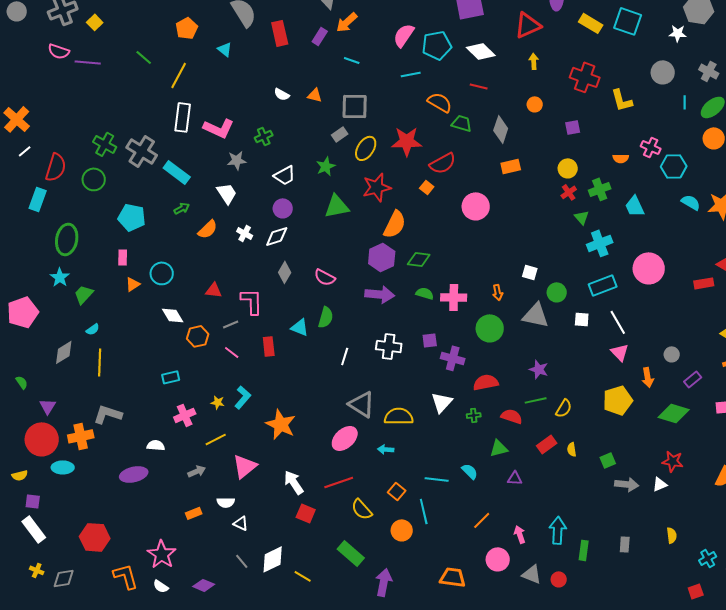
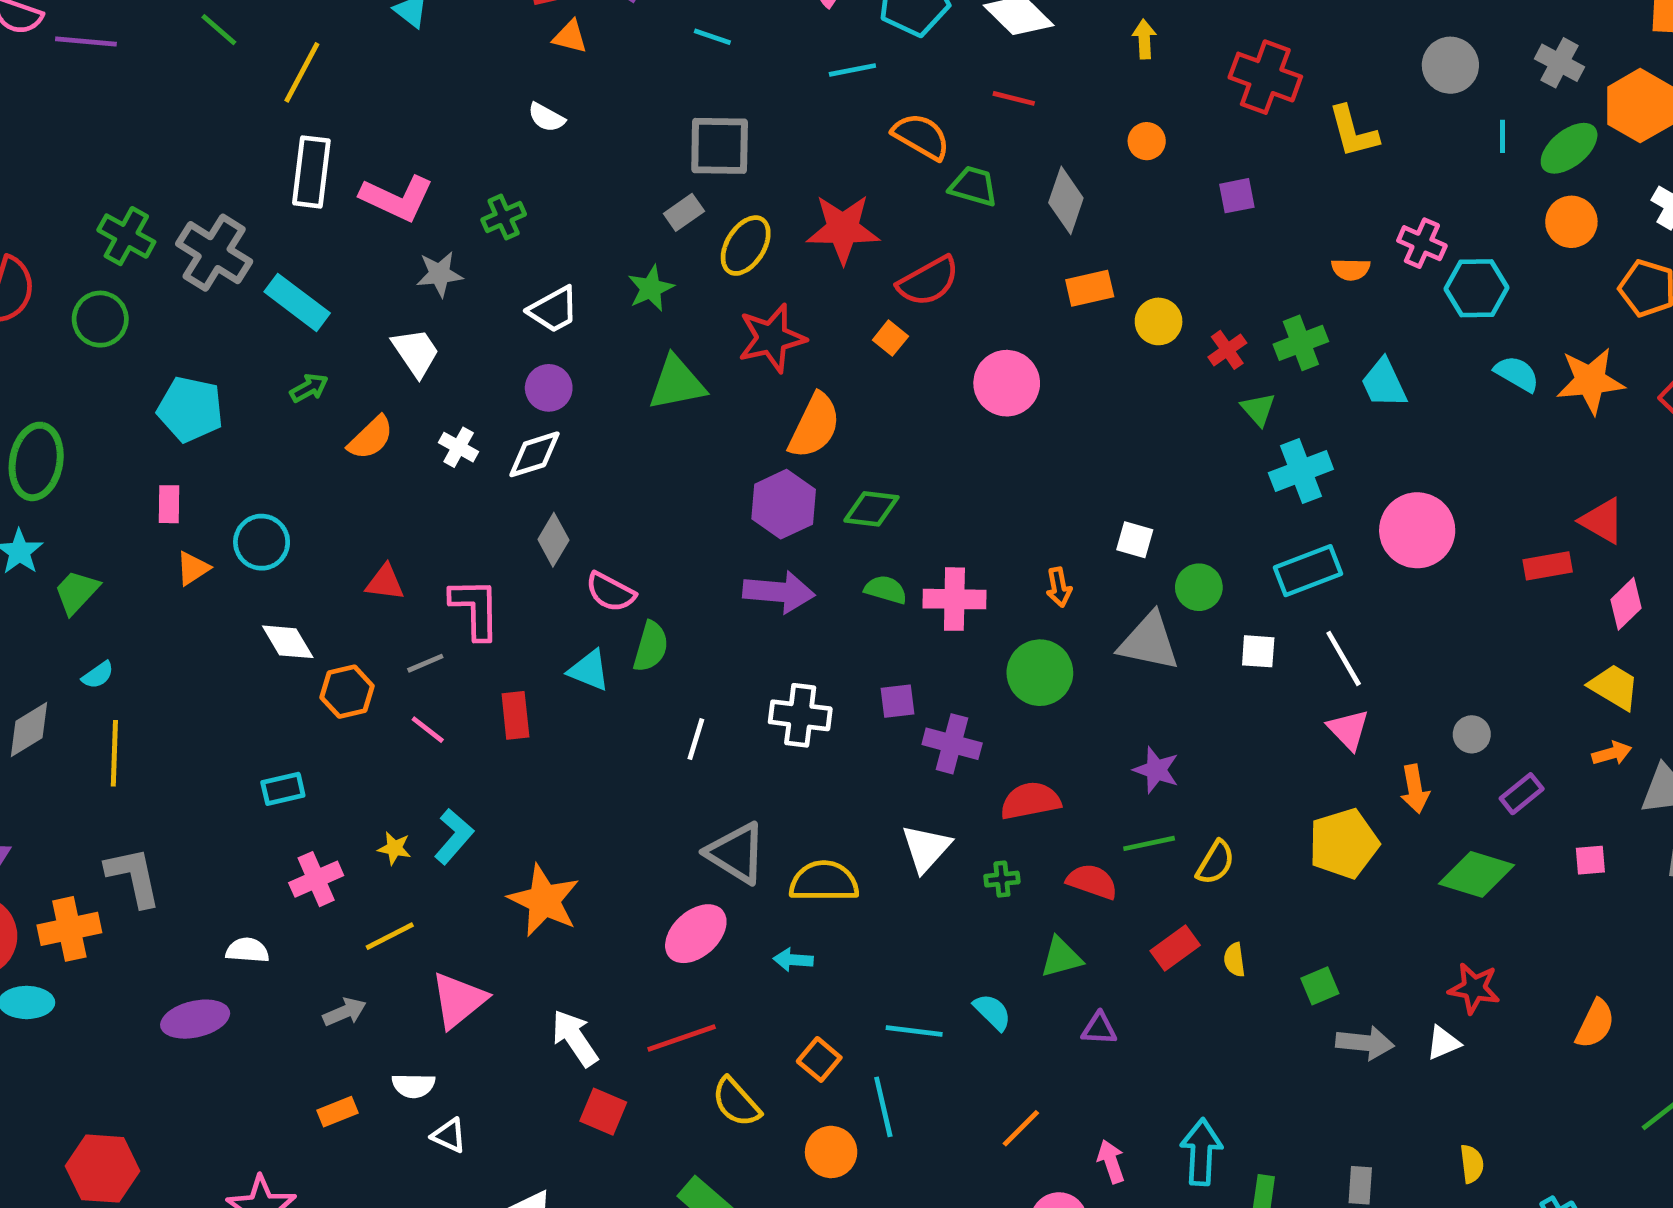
orange triangle: (315, 95) -> (570, 37), moved
yellow circle: (568, 168) -> (1159, 321), moved
pink semicircle: (325, 277) -> (610, 592), moved
gray L-shape: (108, 414) -> (133, 877), turned 60

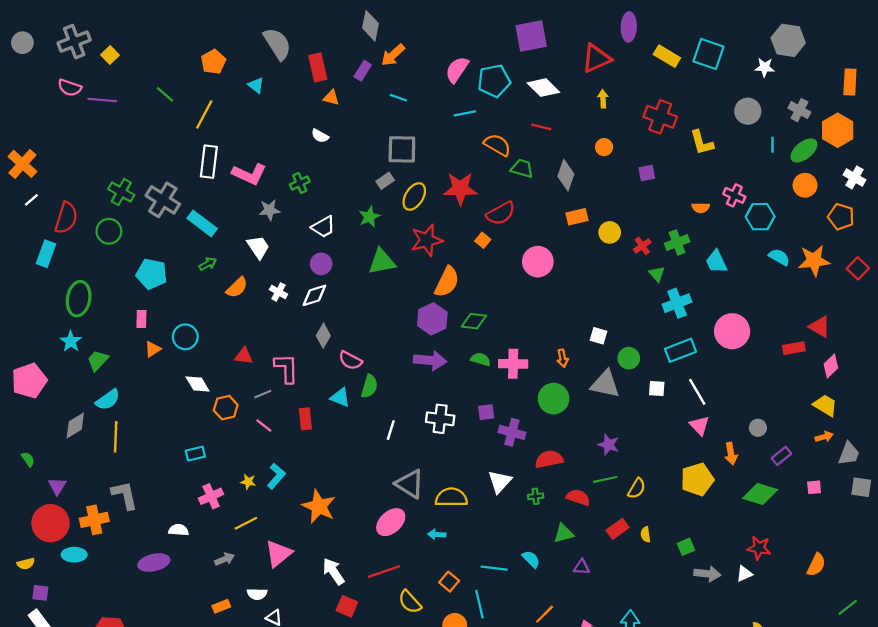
cyan semicircle: (98, 675) -> (108, 400), size x1.6

